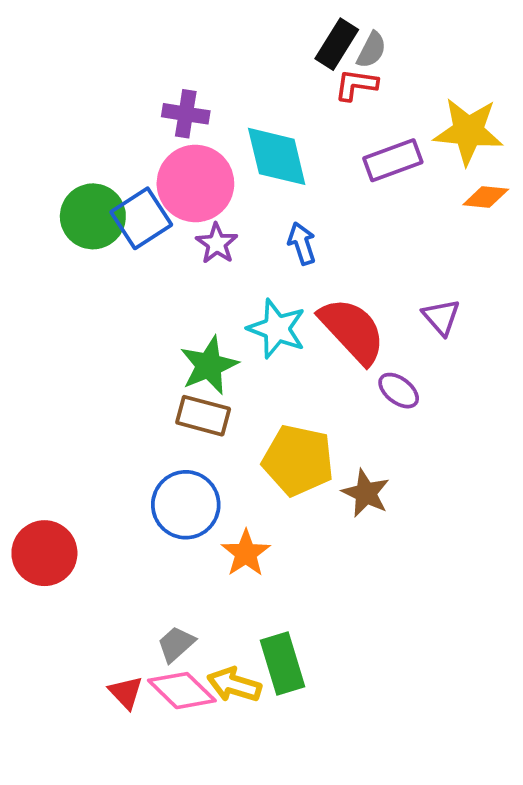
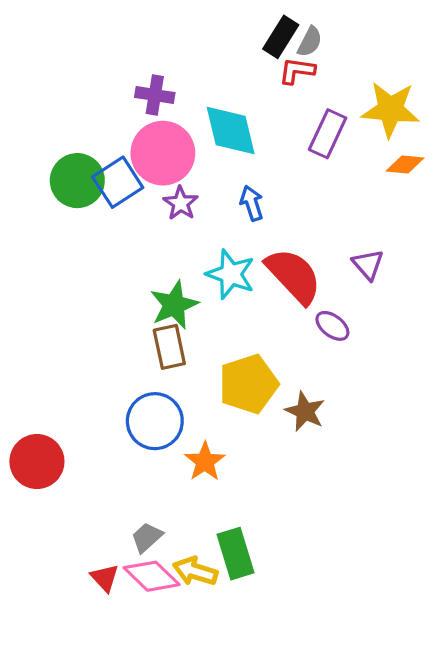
purple rectangle: (393, 160) -> (328, 134), turned -45
brown rectangle: (203, 416) -> (169, 347), turned 63
yellow pentagon: (298, 460) -> (248, 384), turned -30

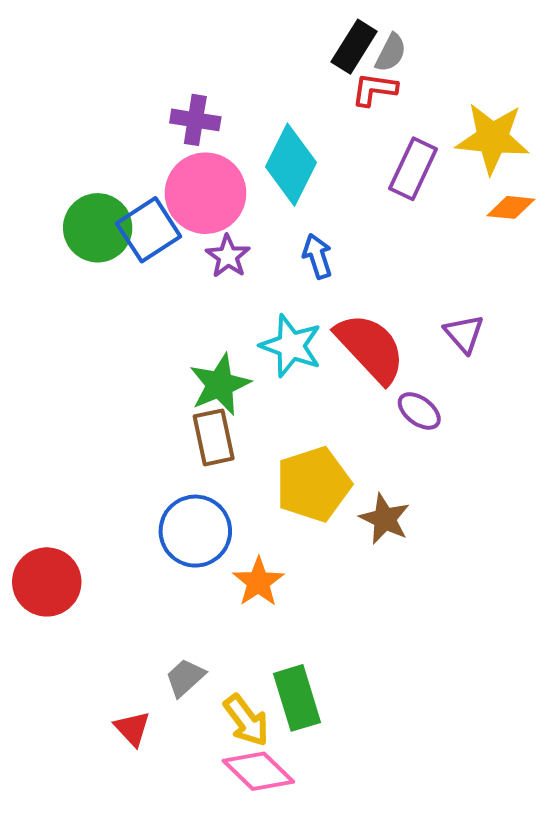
cyan diamond: (231, 131) -> (291, 165), turned 40
yellow arrow: (195, 571) -> (246, 720), turned -144
pink diamond: (152, 576) -> (258, 771), moved

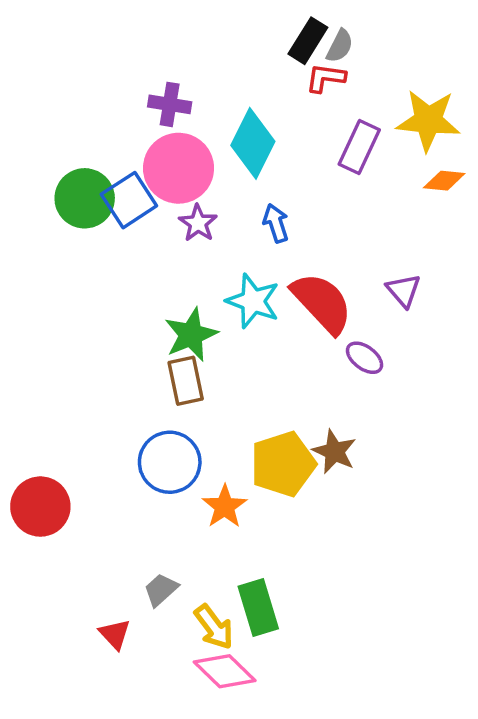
yellow pentagon: (313, 484) -> (283, 464), moved

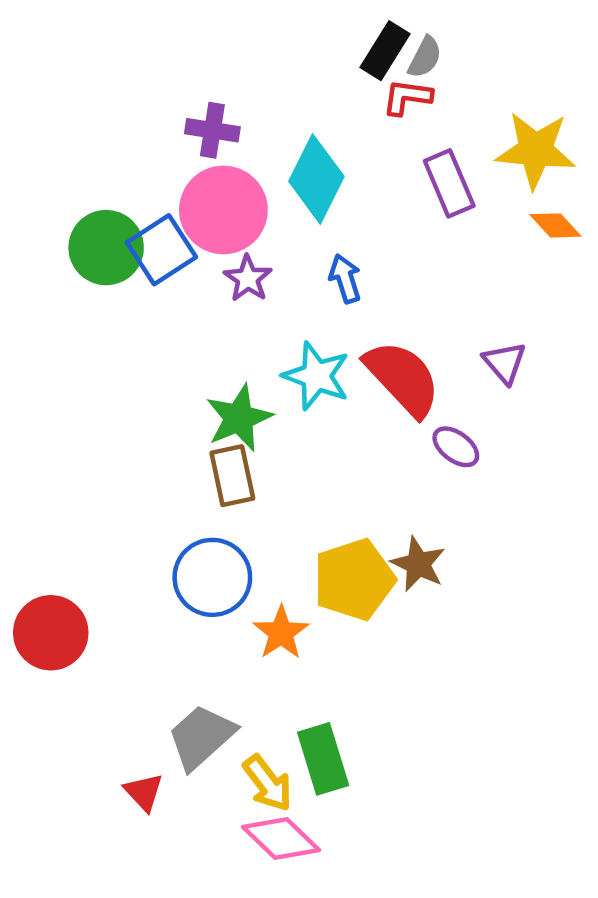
purple rectangle: (359, 147) -> (449, 183), turned -48
orange diamond: (444, 181) -> (555, 225), turned 42
gray trapezoid: (161, 590) -> (201, 737), size x1.6

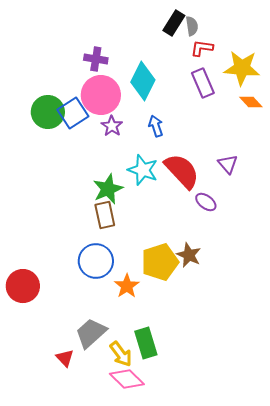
gray semicircle: (425, 57) -> (192, 26), turned -36
red L-shape: (407, 97) -> (202, 48), moved

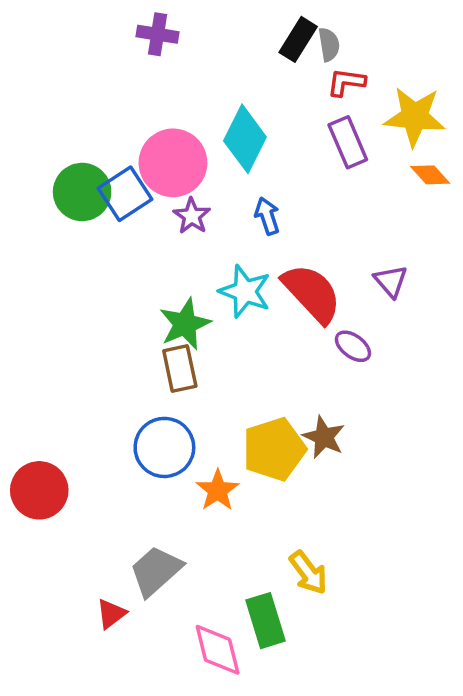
purple cross: (96, 59) -> (158, 34), moved
green rectangle: (146, 343) -> (266, 621), moved
yellow arrow: (121, 354) -> (308, 573), moved
red triangle: (65, 358) -> (111, 614), turned 36
pink diamond: (127, 379) -> (218, 650), turned 32

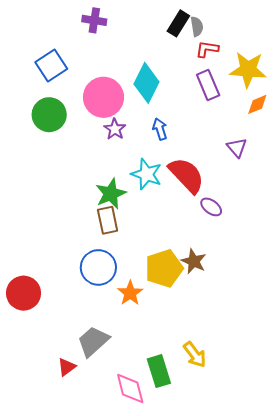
orange diamond: (430, 175) -> (257, 104), turned -70
blue square: (125, 194) -> (51, 65), moved
purple triangle: (391, 281) -> (237, 148), moved
yellow arrow: (308, 573) -> (195, 355), moved

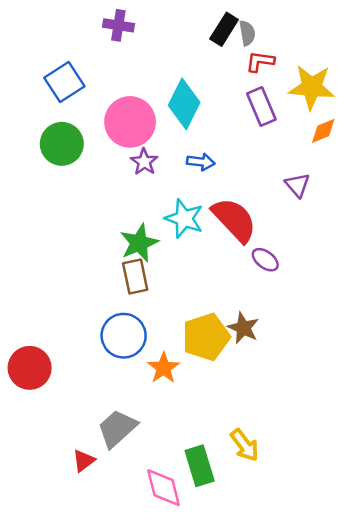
blue arrow: (160, 129) -> (201, 162), turned 115

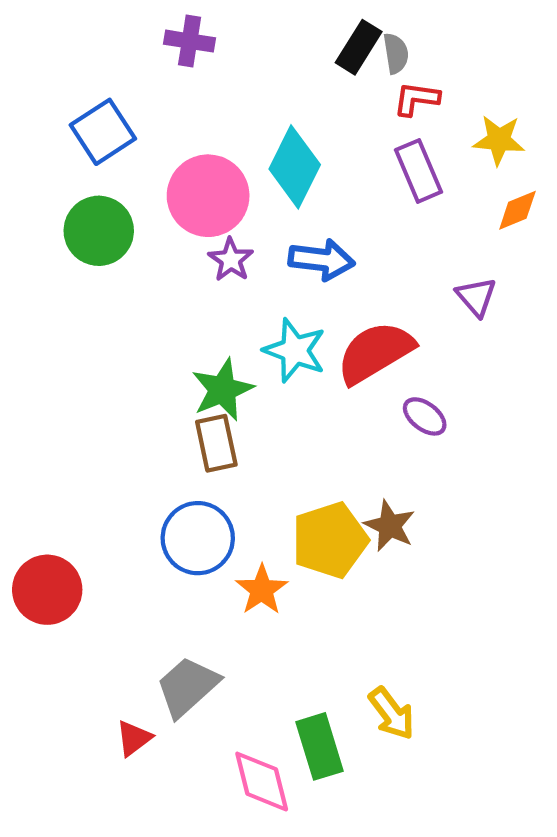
yellow star: (312, 87) -> (499, 140), size x0.7
blue arrow: (201, 162) -> (322, 260), size x1.4
red semicircle: (234, 220) -> (375, 352), turned -78

